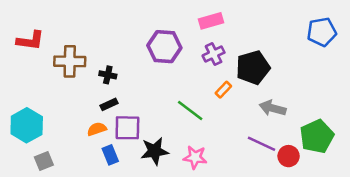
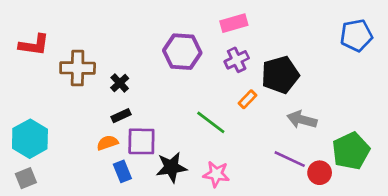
black cross: (108, 75) -> (120, 83), turned 35
gray square: (44, 161) -> (26, 178), moved

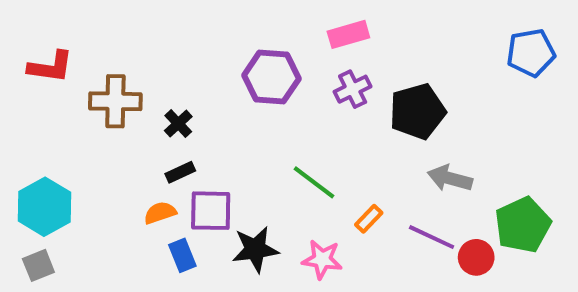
orange rectangle: (248, 99) -> (369, 219), moved

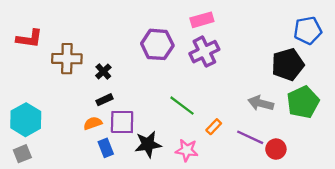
purple cross: (353, 89) -> (204, 52), size x1.4
black pentagon: (417, 111) -> (288, 64), moved
green pentagon: (523, 225) -> (303, 102), moved

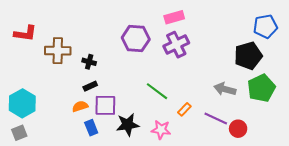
black cross: (103, 72) -> (89, 62), turned -32

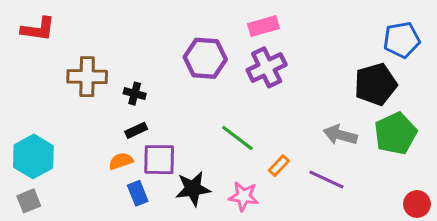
red L-shape: (25, 33) -> (38, 29), moved
red circle: (238, 129) -> (417, 204), moved

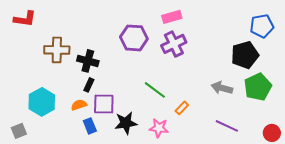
black cross: (135, 94) -> (88, 61), size x1.5
black rectangle: (136, 130) -> (89, 85), turned -40
cyan hexagon: (33, 156) -> (42, 102), moved
purple line: (326, 179) -> (227, 126), moved

